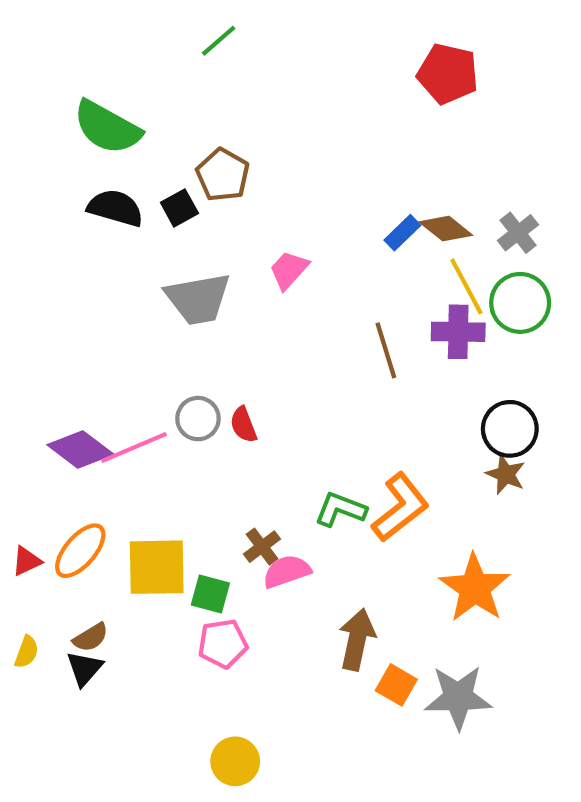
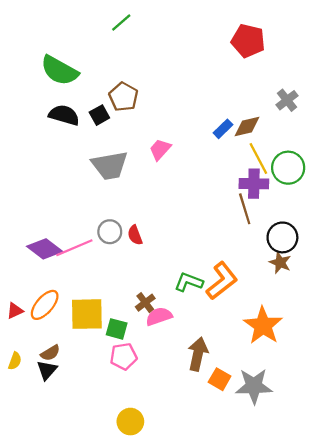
brown diamond: (446, 229) -> (247, 127), turned -52
gray cross: (518, 233) -> (287, 100), moved
brown line: (386, 350) -> (245, 209), moved

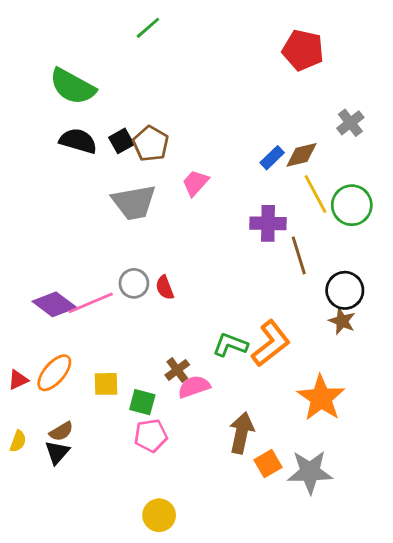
brown pentagon: (123, 97) -> (151, 144), moved
purple cross: (254, 184) -> (268, 223), moved
yellow square: (87, 314) -> (106, 384), size x0.6
orange square: (220, 379) -> (268, 464), turned 30

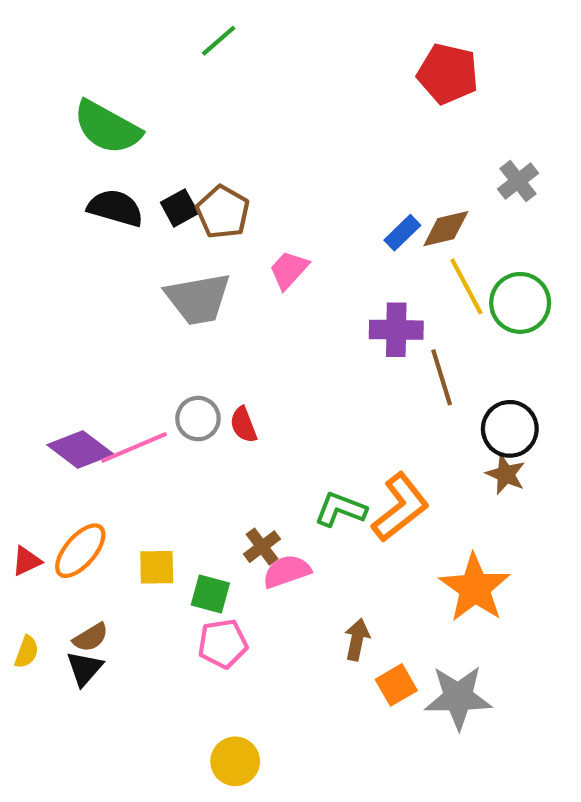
brown arrow: (241, 433) -> (357, 640), size x0.7

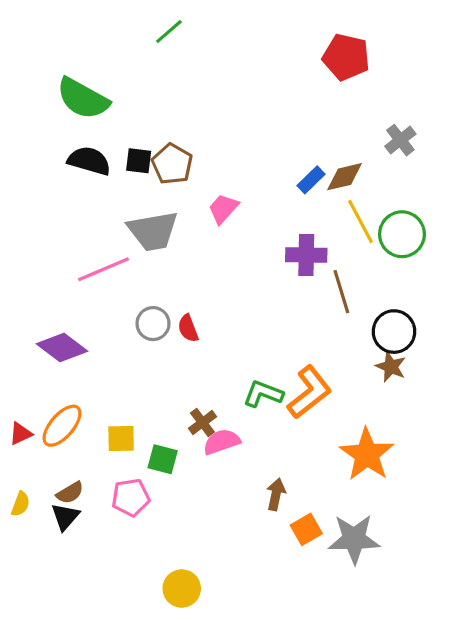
black square: (179, 208) -> (139, 161), turned 36
pink line: (134, 447) -> (104, 269), moved
pink pentagon: (223, 644) -> (131, 498), moved

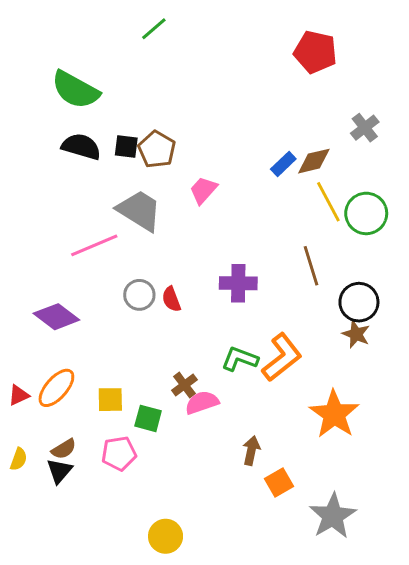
gray trapezoid: (153, 231) -> (139, 211), turned -138
purple cross: (306, 255) -> (238, 283), moved
gray star: (354, 539) -> (333, 516), moved, turned -30

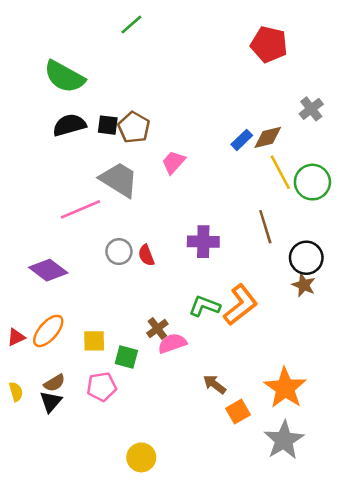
black semicircle: (81, 147) -> (69, 125), turned -32
orange star: (334, 414) -> (285, 388), moved
brown arrow: (251, 450) -> (214, 384), turned -65
yellow semicircle: (19, 459) -> (16, 392), turned -36

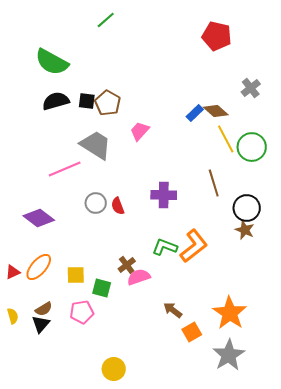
brown diamond: (268, 137) -> (216, 111), turned 55

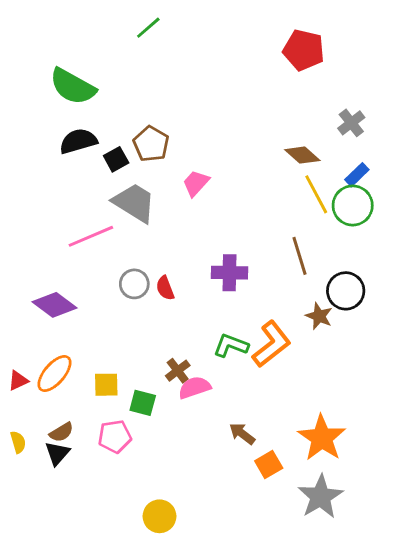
black square: (87, 101) -> (116, 159), moved, turned -36
blue rectangle: (195, 113) -> (357, 175), moved
brown star: (245, 230) -> (319, 316), moved

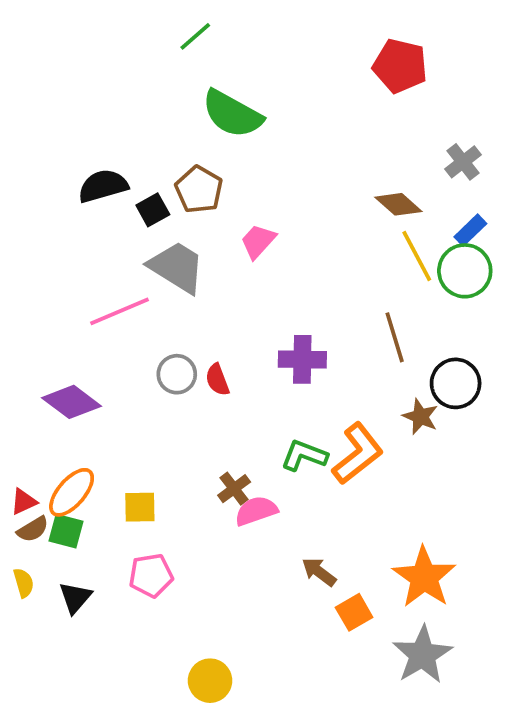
green semicircle: (73, 87) -> (232, 114), moved
green square: (143, 403) -> (66, 531), moved
brown semicircle: (61, 432) -> (33, 529), moved

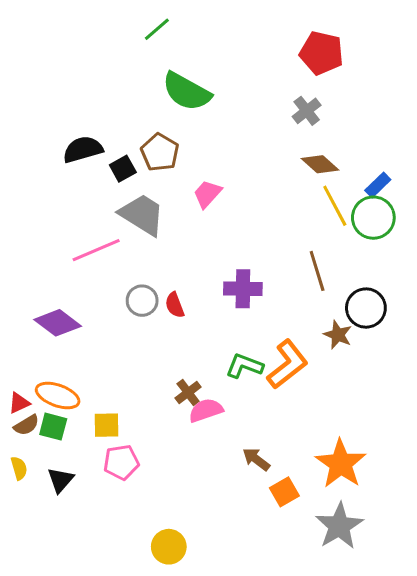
gray cross: (463, 162) -> (307, 111), moved
orange ellipse: (72, 492) -> (58, 395), turned 69
yellow square: (140, 507) -> (107, 425), moved

